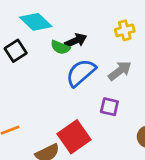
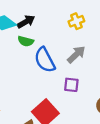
black arrow: (76, 41) -> (26, 22), moved
blue semicircle: (81, 73) -> (45, 60), turned -70

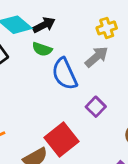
gray arrow: (76, 54) -> (97, 57), moved
purple square: (71, 85) -> (96, 107), turned 35

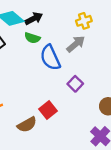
red square: (62, 139) -> (48, 110), size x0.7

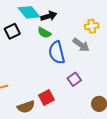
gray arrow: (76, 44) -> (81, 45), turned 66

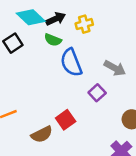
yellow cross: (92, 26) -> (84, 24), moved
gray arrow: (81, 45) -> (115, 68), moved

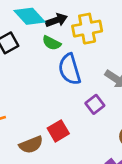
yellow cross: (84, 24) -> (87, 29), size x1.5

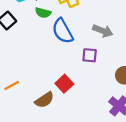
purple square: (95, 104) -> (90, 55), turned -35

